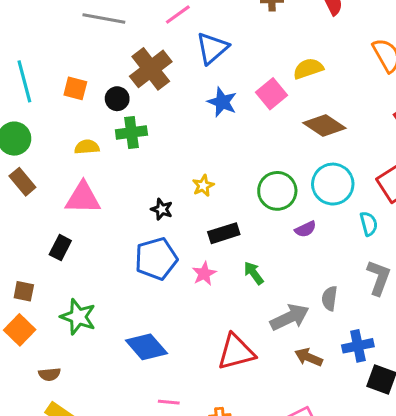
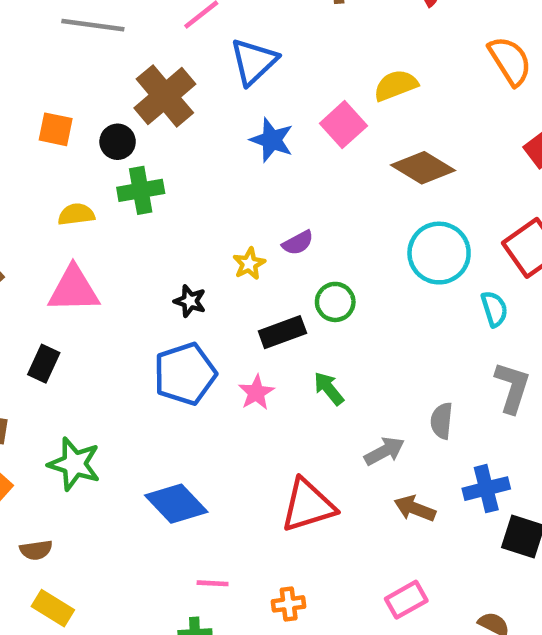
green circle: (277, 191) -> (335, 302), moved, size x0.7
purple semicircle: (306, 229) -> (298, 243), moved
gray arrow: (290, 317) -> (384, 451), size x0.7

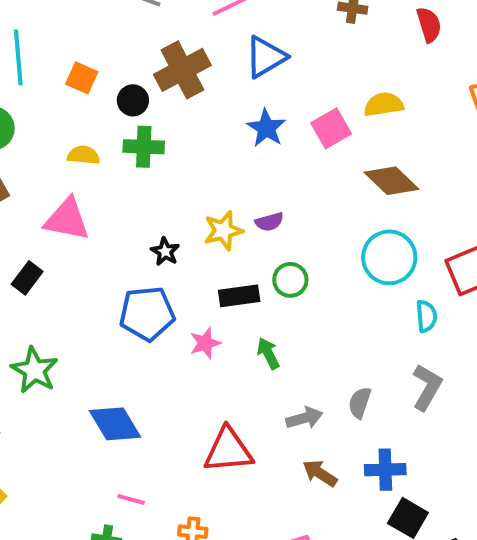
yellow star: (249, 264) -> (223, 231), size x1.4

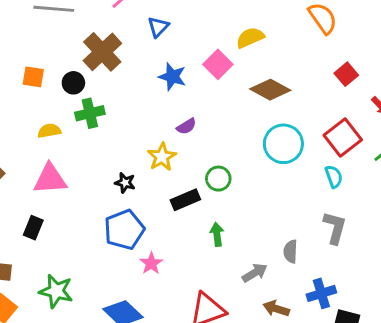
blue triangle: (266, 57) -> (158, 27), size x0.7
purple semicircle: (269, 222) -> (186, 126), moved
cyan semicircle: (426, 316) -> (334, 177), moved
pink star: (205, 343) -> (151, 263), moved
green arrow: (268, 353) -> (217, 234), turned 35

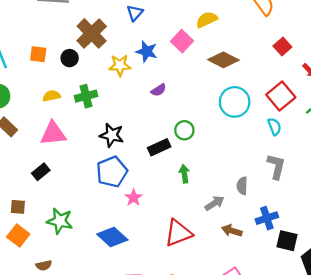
green cross: (90, 113) -> (86, 96), moved
yellow star: (162, 157) -> (120, 65), moved, turned 30
black star: (125, 183) -> (112, 135), size x1.5
black rectangle: (33, 228) -> (41, 172), turned 30

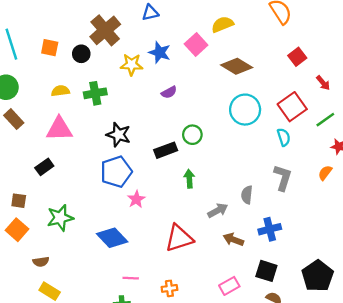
blue triangle: (135, 13) -> (150, 13), turned 30
green star: (60, 221) -> (60, 218), turned -30
black square: (287, 241) -> (266, 271), moved

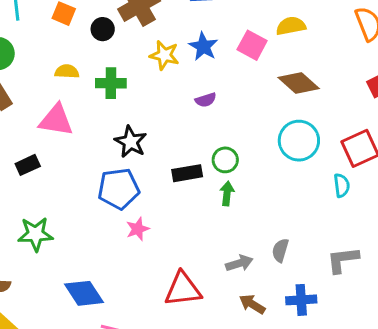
pink square: (196, 44) -> (252, 45), turned -30
gray L-shape: (283, 178) -> (343, 260), moved, turned -125
green arrow: (189, 179) -> (227, 193), moved
blue diamond: (112, 238) -> (84, 293), moved

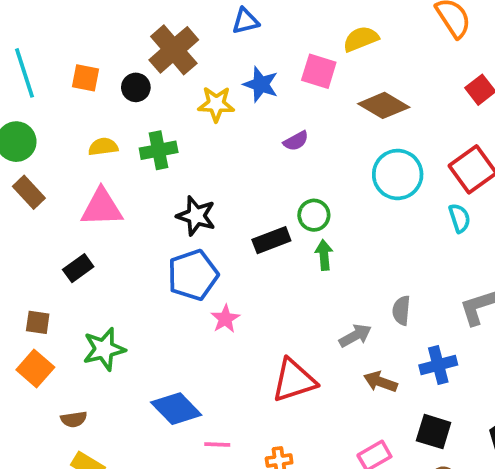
purple semicircle: (206, 100) -> (296, 141), moved

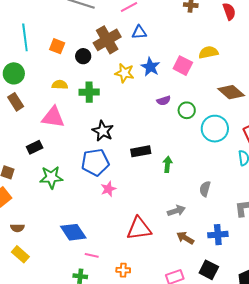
blue triangle: (245, 21) -> (139, 32), moved
brown diamond: (384, 105) -> (231, 92), moved
green circle: (314, 215) -> (187, 110), moved
gray semicircle: (401, 310) -> (205, 189), moved
green star: (104, 349) -> (51, 177), moved

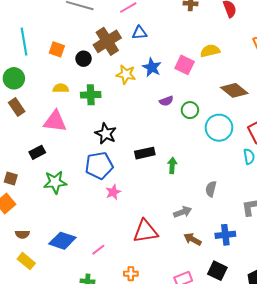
blue diamond: (73, 232) -> (62, 241), moved, turned -36
pink line: (92, 255) -> (98, 250), moved, turned -48

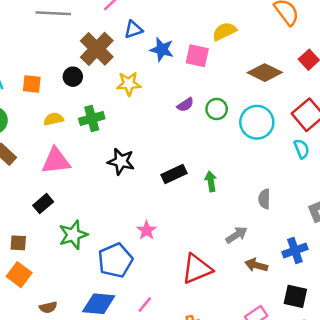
orange square: (57, 49) -> (32, 84), moved
blue star: (152, 67) -> (162, 49), moved
blue pentagon: (99, 166) -> (115, 260), moved

